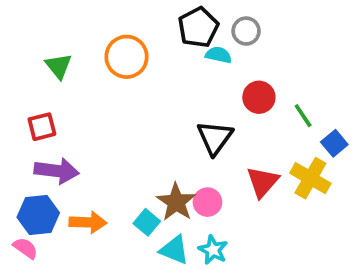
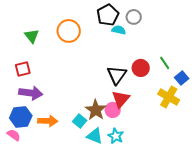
red circle: (259, 97) -> (141, 68), moved
red triangle: (263, 182) -> (121, 99), moved

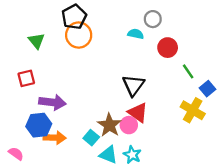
black pentagon: (108, 15) -> (74, 17), moved
red circle: (141, 68) -> (168, 48), moved
purple arrow: (31, 93) -> (52, 102), moved
red triangle: (121, 99) -> (138, 113), turned -36
blue hexagon: (21, 117) -> (39, 125), moved

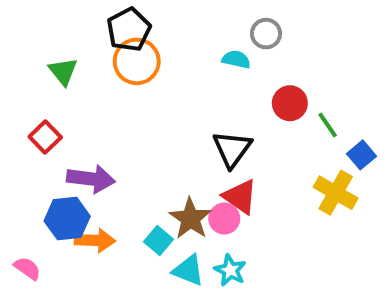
red circle: (168, 48) -> (290, 103), moved
red square: (26, 78) -> (45, 137), turned -30

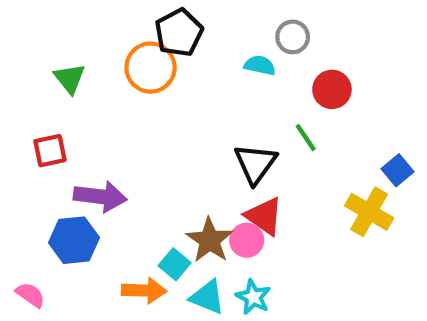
black pentagon: (129, 30) -> (179, 33), moved
red circle: (290, 103) -> (332, 89), moved
green line: (328, 125) -> (306, 137), moved
red square: (45, 137) -> (50, 151), turned 32
orange arrow: (95, 240) -> (144, 290), moved

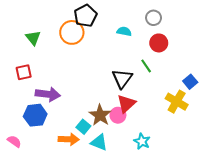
gray circle: (293, 37) -> (154, 18), moved
red triangle: (264, 216) -> (126, 104), turned 42
cyan star: (253, 297) -> (142, 141), moved

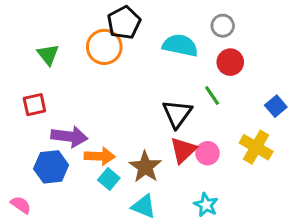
cyan semicircle: (124, 31) -> (180, 45), size x1.6
blue square: (190, 82) -> (276, 106), moved
pink circle: (118, 115) -> (208, 153), moved
cyan square: (83, 127) -> (109, 179), moved
orange arrow: (69, 139) -> (100, 156), moved

